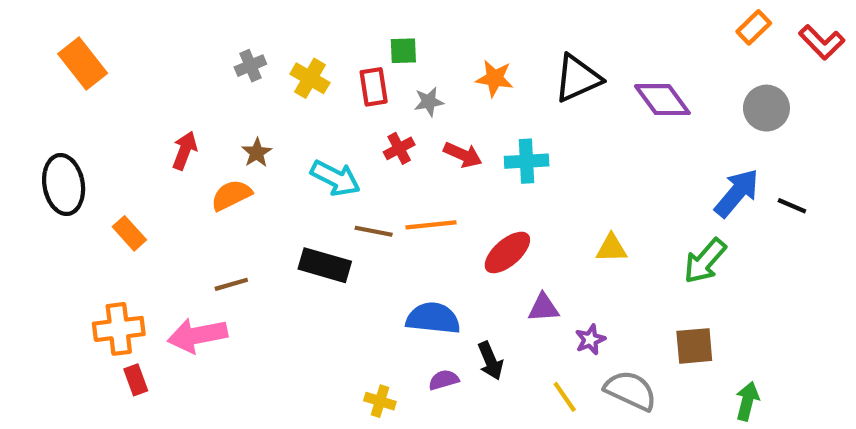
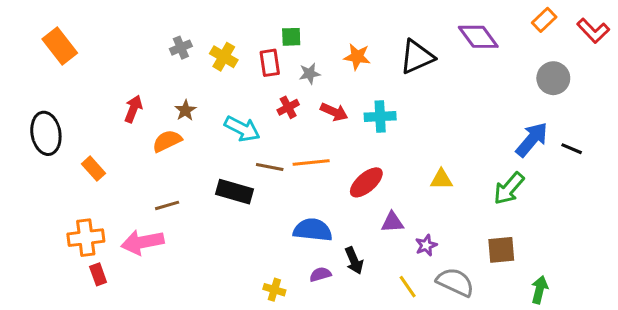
purple diamond: (662, 100) -> (478, 37), moved

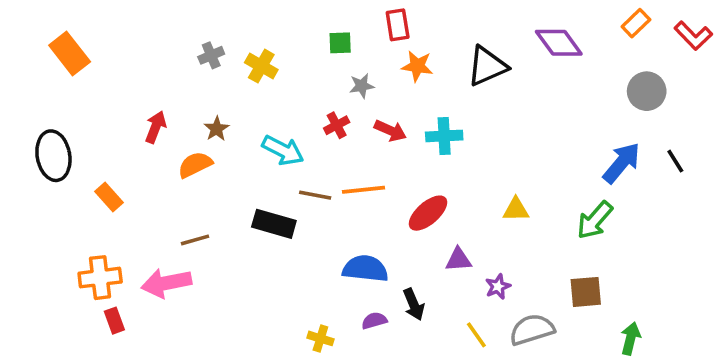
red rectangle: (270, 63) -> (398, 25), moved
black line: (572, 149) -> (675, 161), moved, turned 35
gray semicircle: (455, 282) -> (532, 330), turned -42

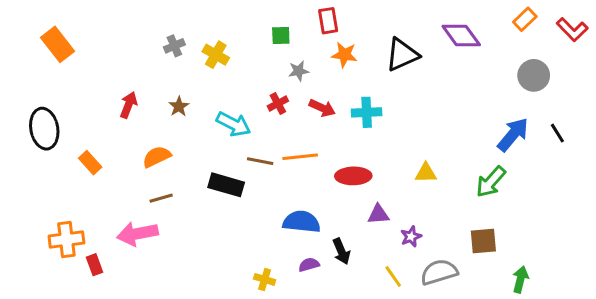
orange semicircle: (195, 165) -> (157, 157), moved
red ellipse: (428, 213) -> (353, 176), turned 40
orange cross: (100, 278) -> (66, 240), moved

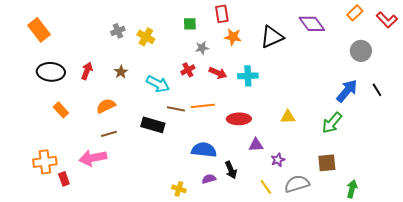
black ellipse: (44, 129) -> (51, 72), moved, turned -76

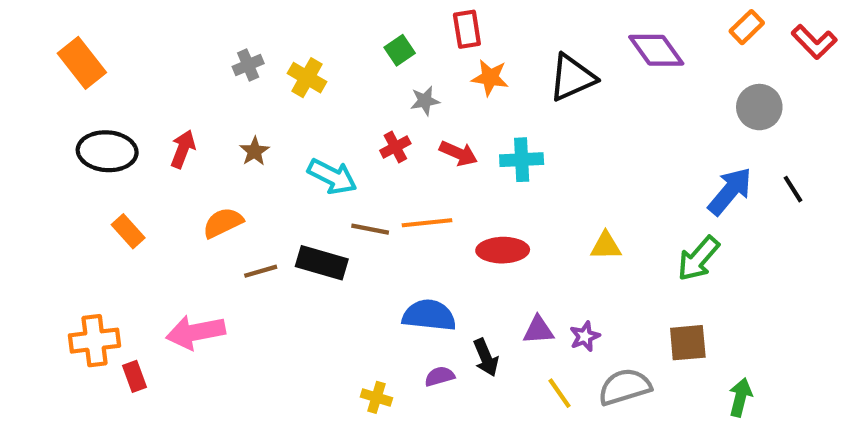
green square: (190, 24) -> (400, 50), turned -32
brown line: (109, 134) -> (261, 271), moved
purple triangle: (256, 145) -> (538, 330), moved

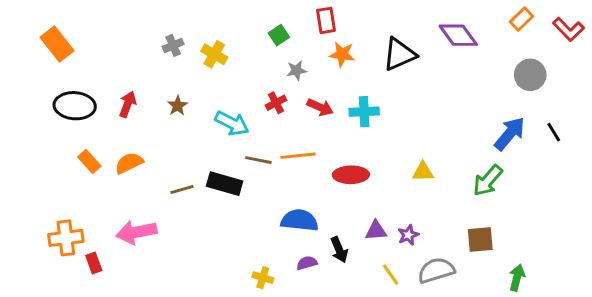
orange semicircle: (223, 223) -> (129, 163), moved

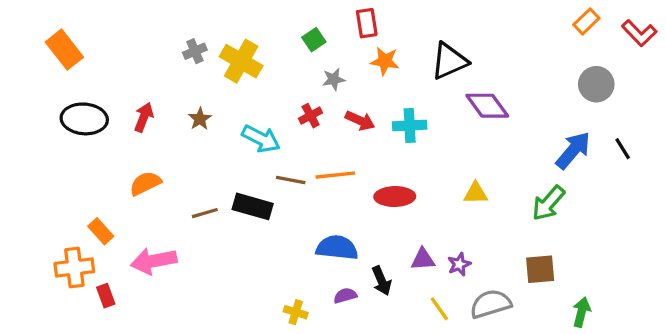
purple diamond: (458, 35) -> (487, 106), moved
yellow cross: (214, 54) -> (241, 61), size x1.4
orange rectangle: (89, 162) -> (101, 231), moved

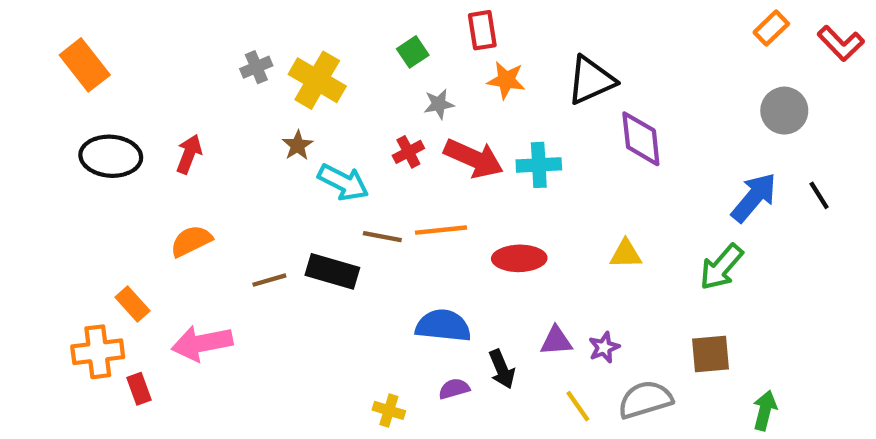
purple diamond: (487, 106) -> (641, 139), turned 30
brown star: (200, 119) -> (298, 145), moved
red arrow: (360, 121) -> (474, 158), size x1.5

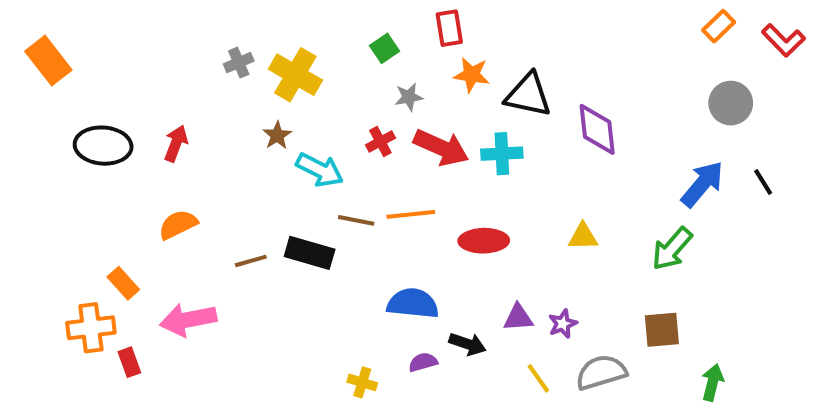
orange rectangle: (85, 65) -> (48, 61), moved
black triangle: (591, 80) -> (528, 95), moved, turned 36
black arrow: (502, 369) -> (468, 344), turned -48

